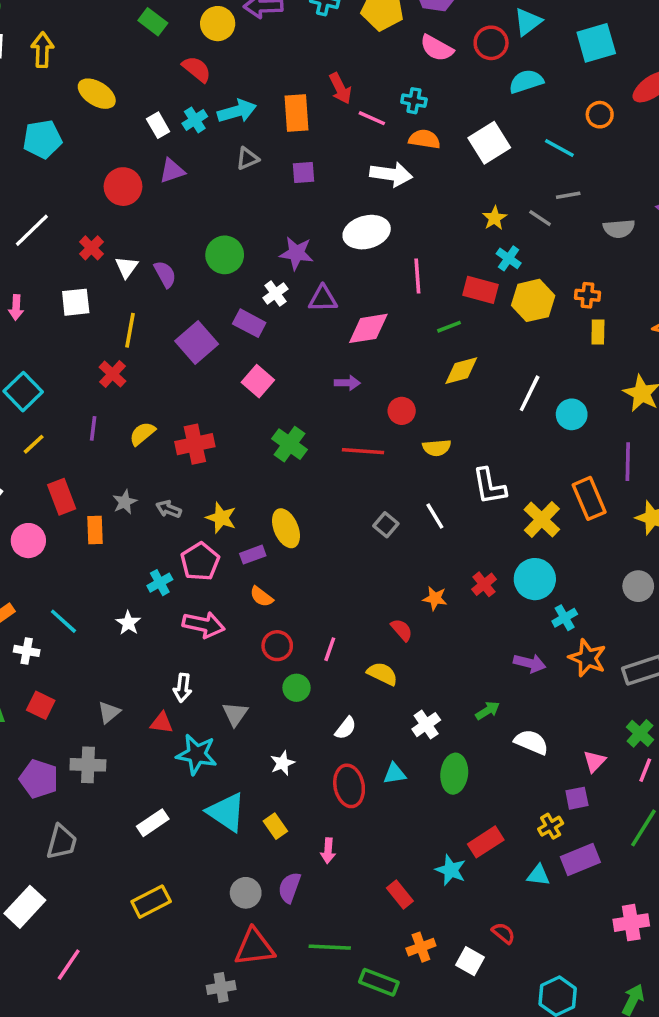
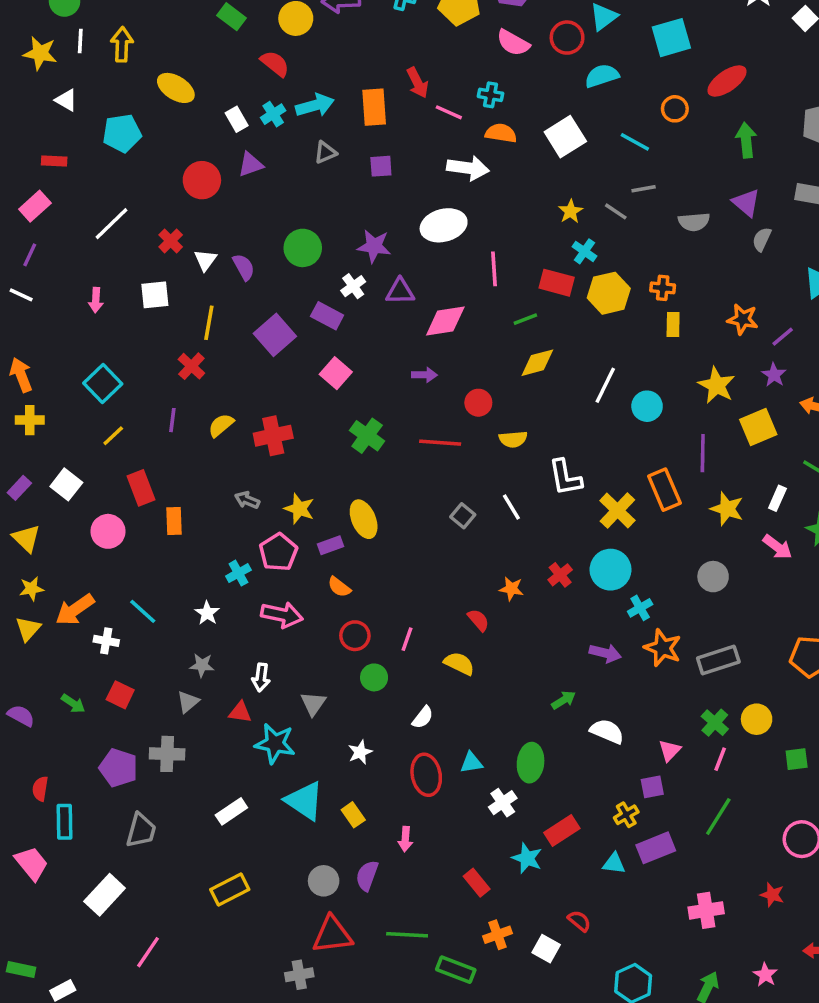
gray star: (125, 502) -> (202, 665), moved, turned 30
white cross: (426, 725) -> (503, 803), moved

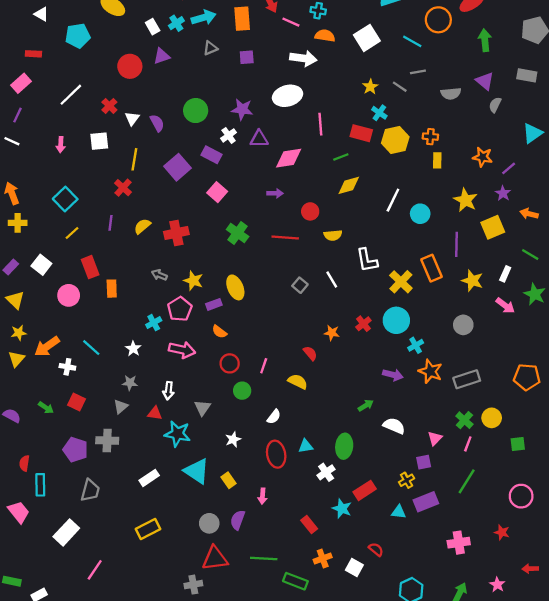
orange circle: (675, 109) -> (438, 20), size x1.5

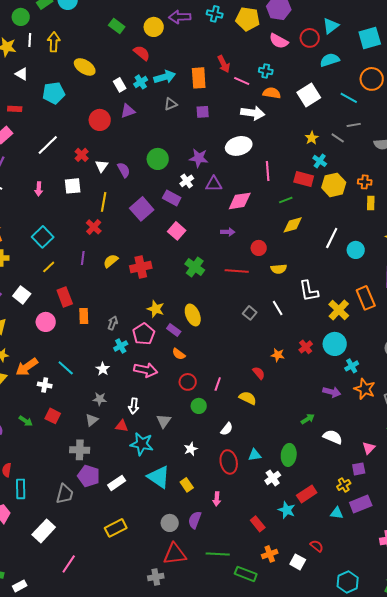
gray arrow: (159, 275) -> (113, 323), moved, turned 88
purple rectangle: (214, 304) -> (174, 330), turned 56
purple pentagon: (75, 450) -> (89, 476), moved

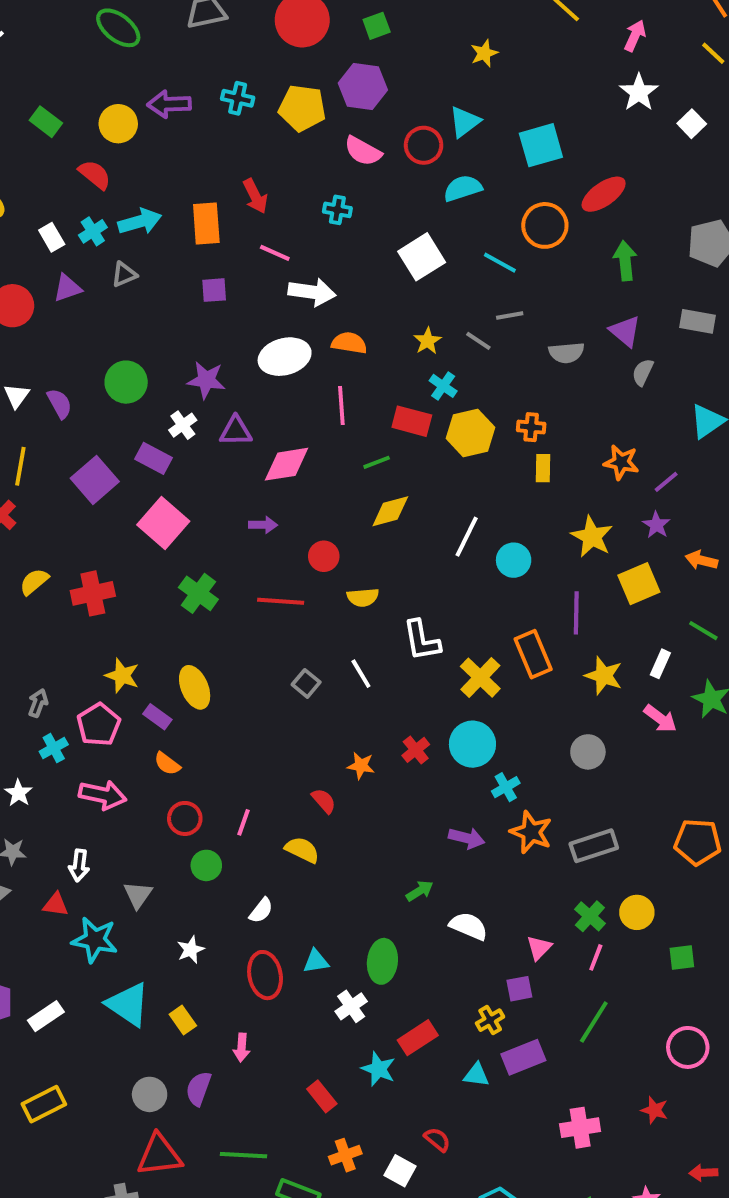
pink line: (242, 81) -> (275, 253), moved
orange semicircle: (272, 93) -> (349, 343), moved
gray triangle: (171, 104) -> (124, 274), moved
pink square: (177, 231) -> (163, 523), size x1.4

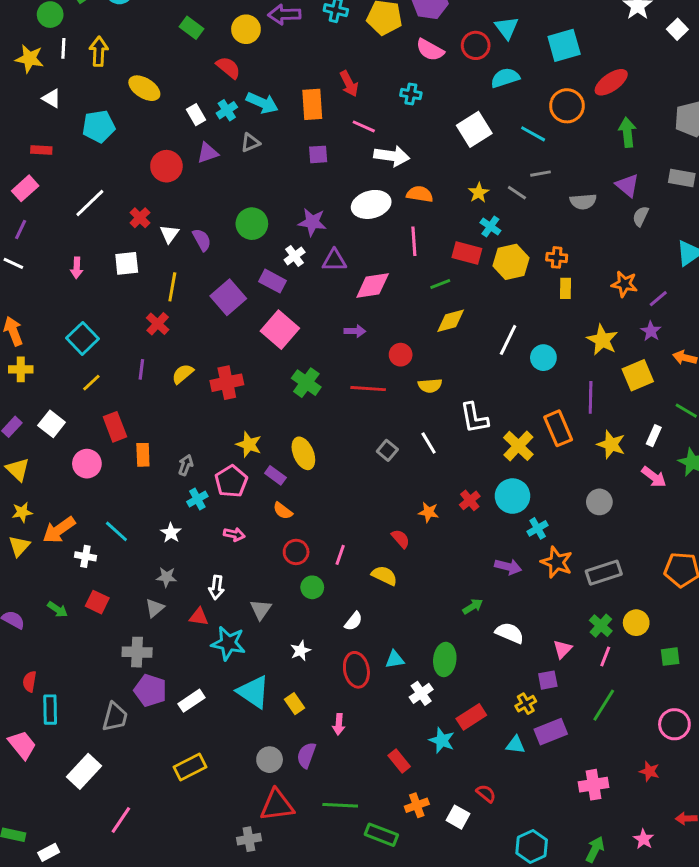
cyan triangle: (465, 122) -> (507, 28), turned -30
cyan arrow: (140, 222) -> (262, 103), turned 40
pink arrow: (103, 795) -> (234, 534), size x0.6

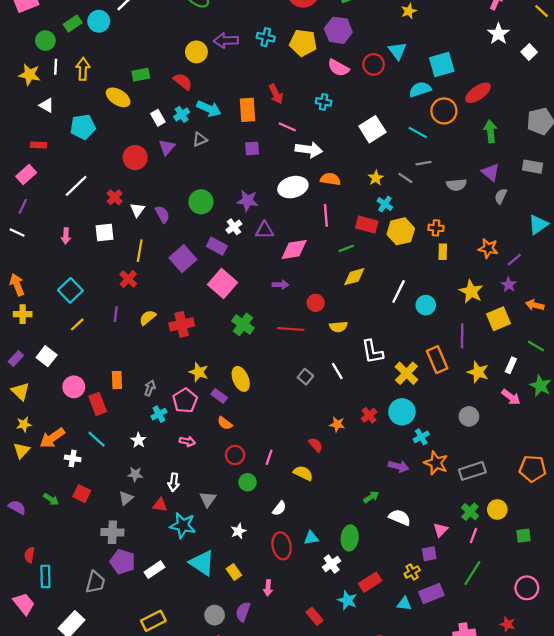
green rectangle: (191, 28) -> (141, 75), moved, turned -48
cyan semicircle: (505, 78) -> (420, 89), moved
purple triangle: (208, 153) -> (167, 147), turned -30
red rectangle: (115, 427) -> (98, 404), moved

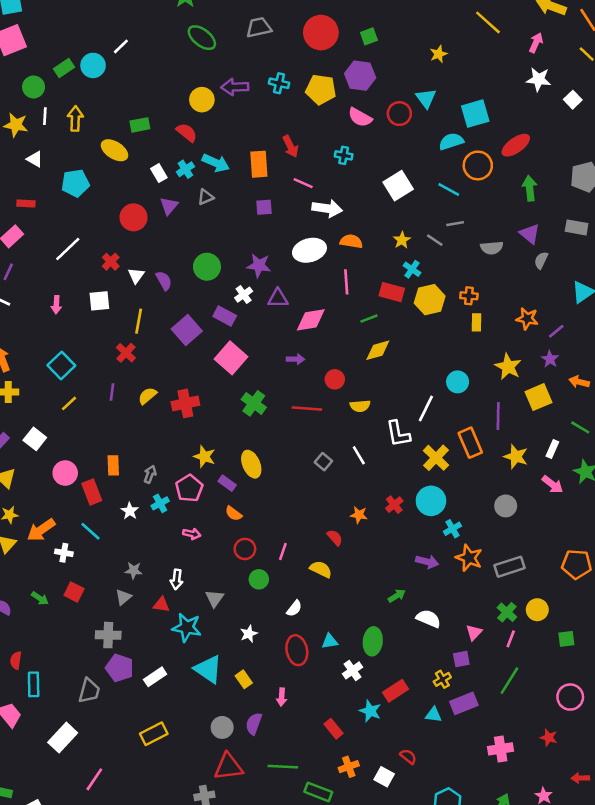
white star: (498, 34) -> (539, 79), turned -30
white line: (399, 291) -> (426, 408), moved
white star: (139, 440) -> (130, 511), moved

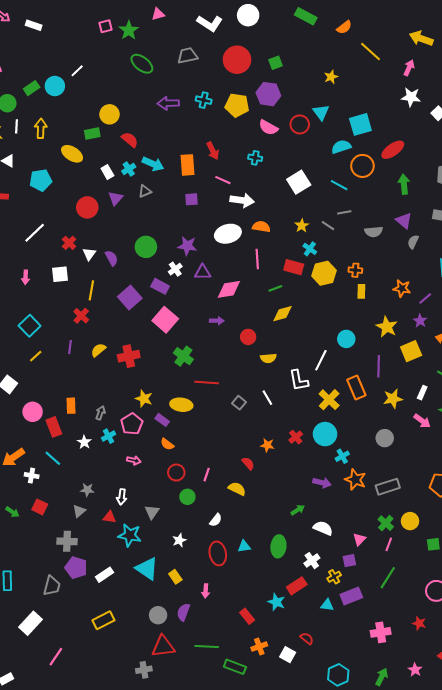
yellow circle: (202, 100) -> (109, 114), moved
red line: (307, 408) -> (207, 382), moved
yellow star: (516, 457) -> (393, 399), turned -30
yellow ellipse: (251, 464) -> (181, 405), turned -60
white cross: (352, 670) -> (312, 561), moved

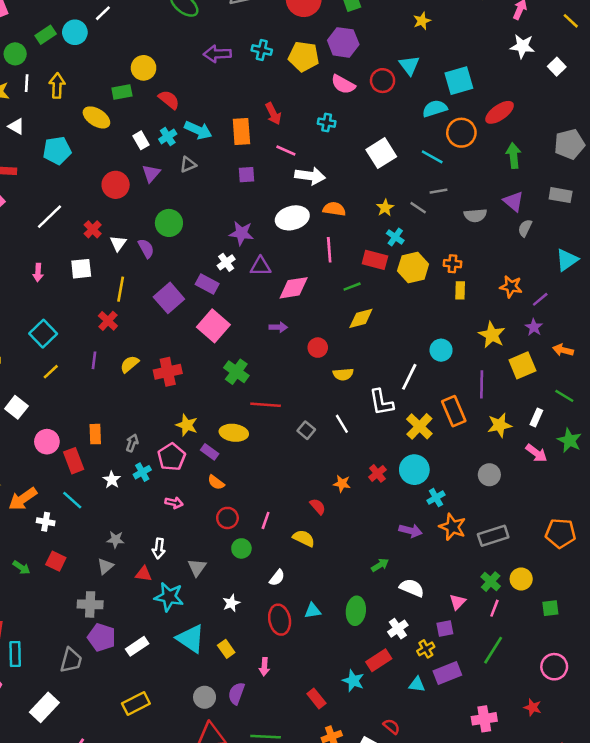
green circle: (146, 247) -> (169, 223), moved

